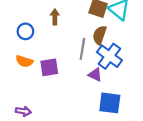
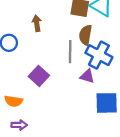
orange semicircle: (24, 61) -> (14, 101), moved
purple square: (49, 67) -> (39, 76), turned -30

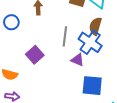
brown semicircle: (85, 35) -> (95, 26), moved

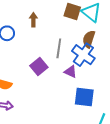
purple square: (35, 55) -> (39, 66), moved

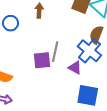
gray line: (59, 48) -> (55, 52), moved
purple square: (39, 66) -> (42, 60), turned 30

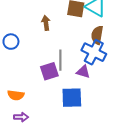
brown arrow: (39, 11) -> (46, 23), moved
blue square: (88, 95) -> (72, 98), moved

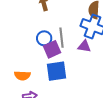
blue circle: (11, 42) -> (44, 38), moved
blue square: (72, 98) -> (57, 71), moved

